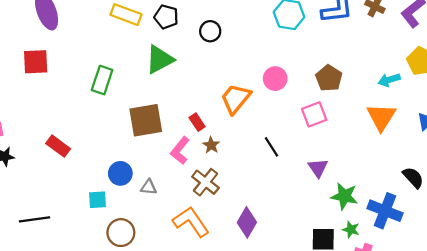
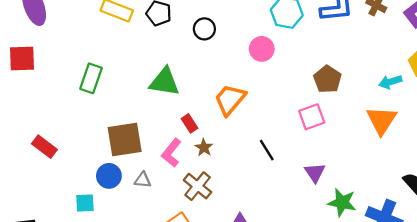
green triangle: (160, 59) -> (164, 82), moved, turned 36
pink circle: (275, 79) -> (262, 49), moved
brown square: (146, 120) -> (125, 140), moved
gray triangle: (149, 187) -> (143, 180), moved

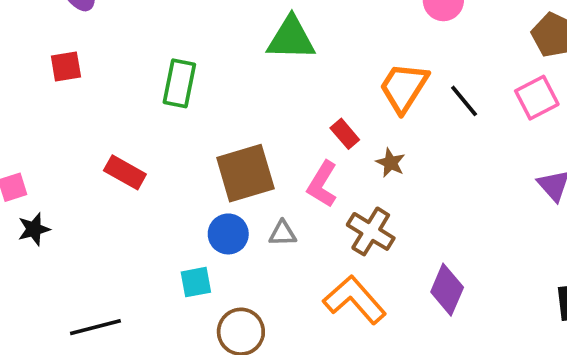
red square: (22, 59) -> (66, 66), size x0.7
green triangle: (164, 82) -> (291, 38), moved
red rectangle: (44, 147) -> (125, 172), moved
brown star: (204, 148) -> (391, 163), moved
black line: (267, 150) -> (464, 101), moved

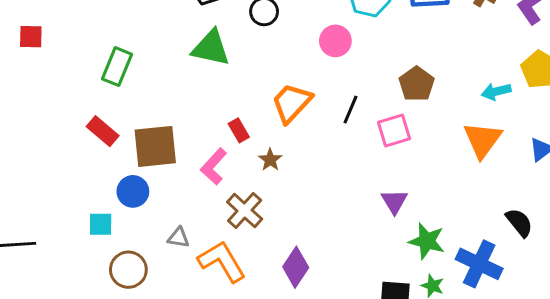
black line: (464, 101) -> (351, 110), moved, turned 52
red rectangle: (125, 172) -> (103, 131), moved
gray triangle: (283, 233) -> (178, 238), moved

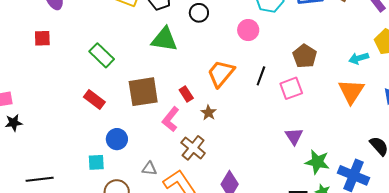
green rectangle: (117, 67) -> (102, 55), turned -65
brown square: (155, 146) -> (143, 92), moved

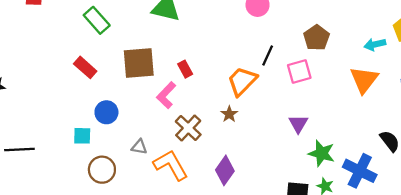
orange trapezoid: (221, 73) -> (242, 81), moved
brown star: (209, 113) -> (229, 114), moved

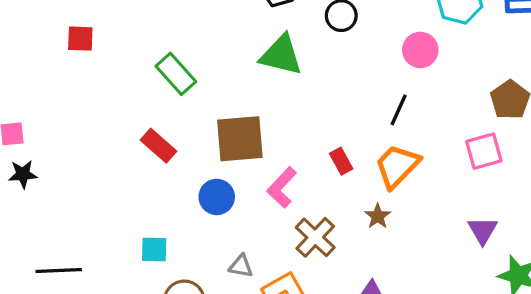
black line: (268, 55) -> (399, 110), moved
red rectangle: (185, 69) -> (341, 161), moved
blue circle: (106, 112) -> (217, 197), moved

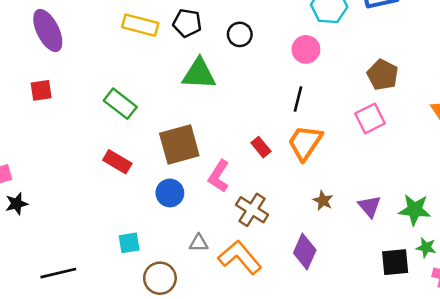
brown star: (378, 216) -> (323, 201), moved
purple triangle: (483, 230) -> (370, 206), moved

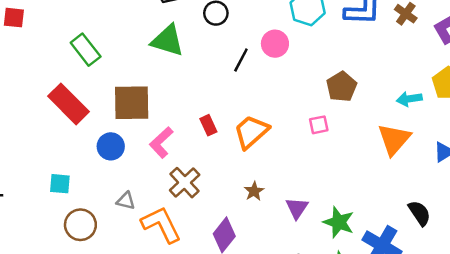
black line: (298, 99) -> (241, 60), moved
pink square: (370, 118) -> (319, 125), size x0.7
red rectangle: (117, 162) -> (69, 104), size x1.5

